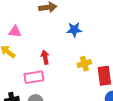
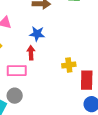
blue star: (74, 30) -> (37, 34), moved

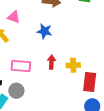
red arrow: (31, 53) -> (51, 62), moved

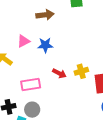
pink triangle: (14, 17) -> (23, 41), moved, turned -32
red arrow: (51, 62) -> (59, 73), turned 128

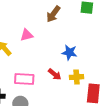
brown arrow: (45, 15) -> (53, 14), turned 120
blue star: (45, 45) -> (69, 52), moved

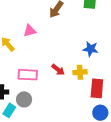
blue star: (69, 52) -> (91, 49), moved

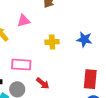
red arrow: (58, 70) -> (43, 83), moved
yellow cross: (80, 72) -> (52, 42), moved

